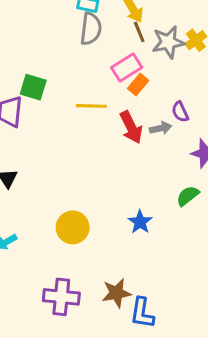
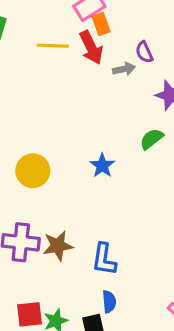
orange rectangle: (138, 85) -> (101, 24), turned -60
red arrow: (131, 127) -> (91, 47), moved
brown star: (116, 293) -> (58, 246), moved

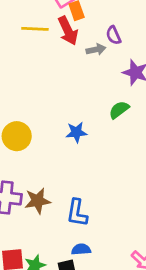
blue star: (102, 166) -> (76, 132), turned 30
blue semicircle: (109, 302) -> (81, 249), turned -90

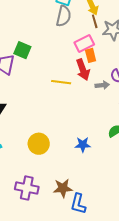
yellow line: (35, 29) -> (61, 82), moved
brown star: (37, 201) -> (63, 188), moved

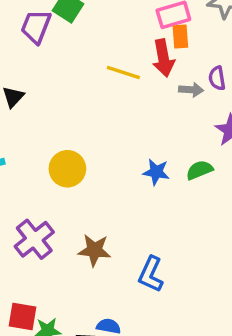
blue star: (83, 145) -> (156, 172), moved
purple cross: (27, 188) -> (34, 239), turned 30
blue L-shape: (78, 204) -> (151, 274), moved

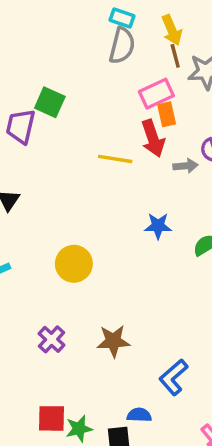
blue star: (156, 172) -> (158, 226), moved
purple cross: (34, 239) -> (52, 339), size x0.7
blue L-shape: (151, 274) -> (174, 377), moved, turned 33

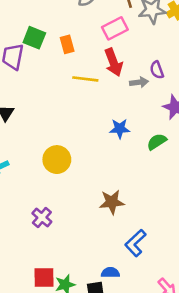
orange rectangle: (167, 114) -> (67, 44), moved
brown star: (113, 341) -> (112, 202), moved

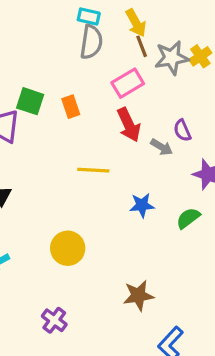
yellow line: (85, 79) -> (93, 170), moved
gray arrow: (139, 82) -> (162, 147), turned 42

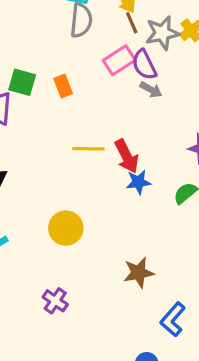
red arrow: (129, 125) -> (127, 156), moved
purple semicircle: (182, 130) -> (144, 65), moved, size x1.4
gray arrow: (162, 147) -> (151, 90), moved

